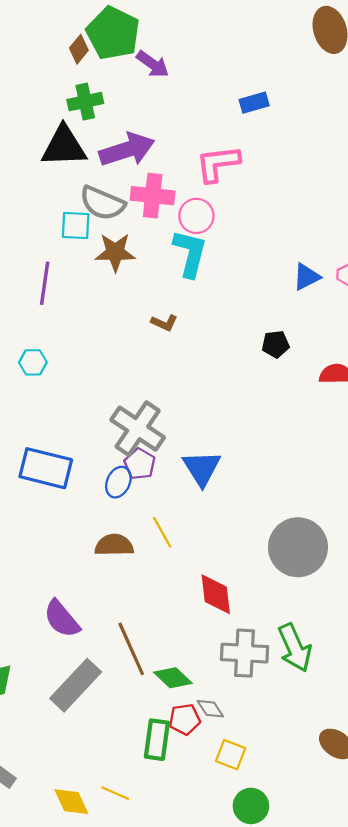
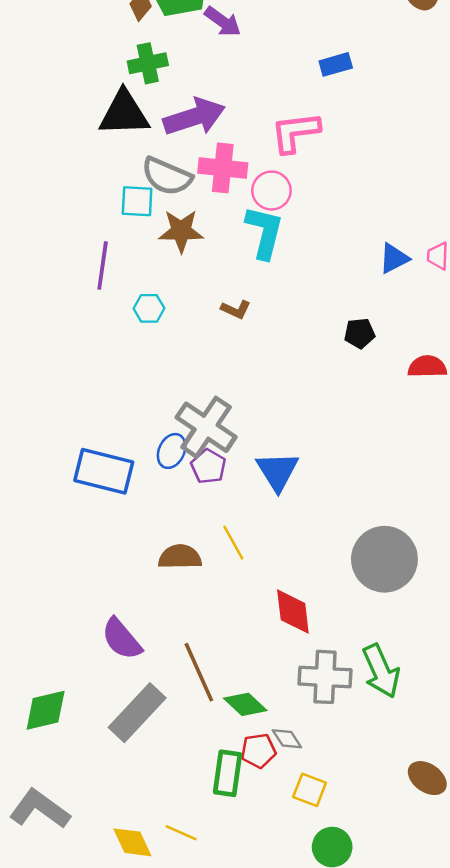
cyan hexagon: (33, 362) -> (149, 308), moved
blue ellipse: (118, 482) -> (172, 451), moved

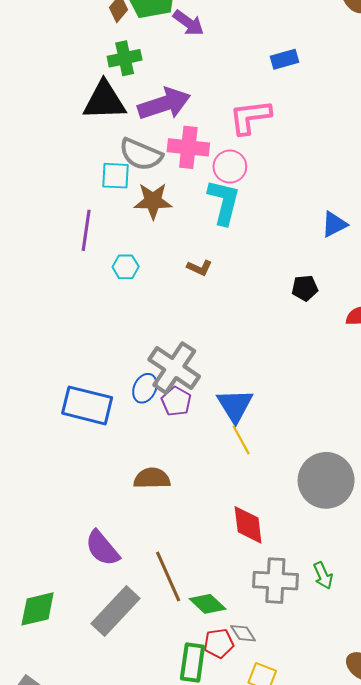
yellow line: (233, 543) -> (241, 440), moved
green arrow: (381, 671) -> (323, 576), size x0.6

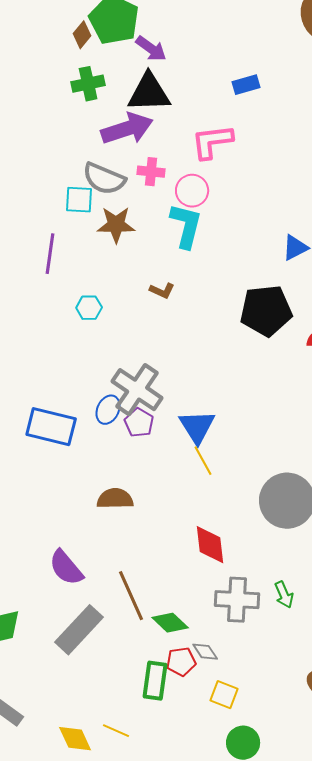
black triangle: (104, 101) -> (149, 93), moved
pink cross: (188, 147) -> (151, 172), size x0.7
cyan hexagon: (126, 267) -> (89, 308), moved
black pentagon: (305, 288) -> (266, 311), size x2.0

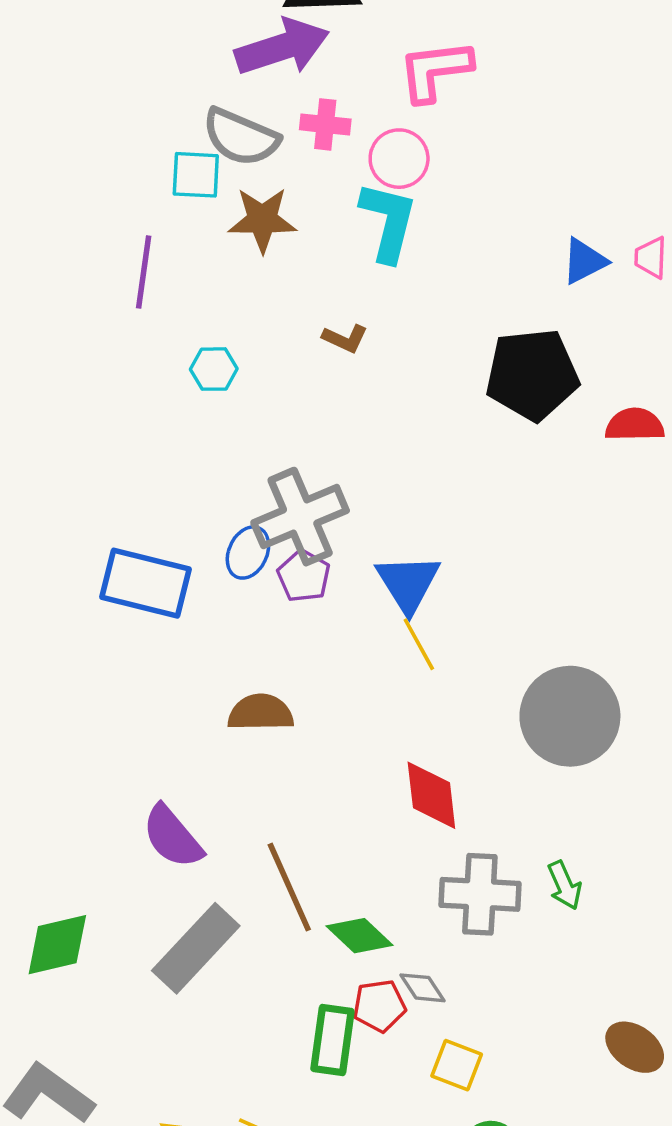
gray cross: (137, 390) -> (300, 517), turned 33

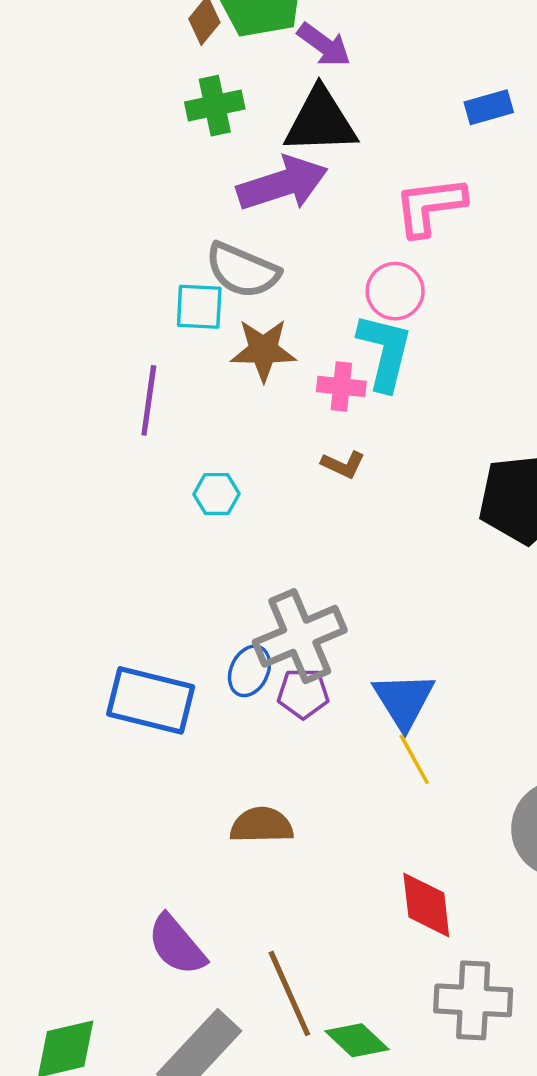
pink cross: (325, 124) -> (341, 386), moved
purple pentagon: (304, 576) -> (303, 693), turned -30

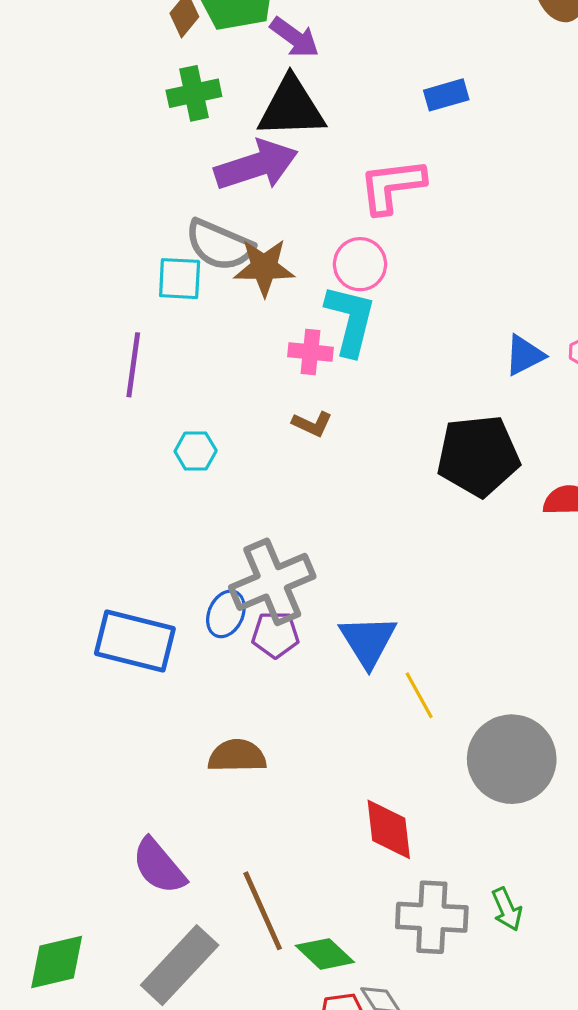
brown star: (263, 350) -> (264, 267), moved
yellow line: (414, 759) -> (419, 695), moved

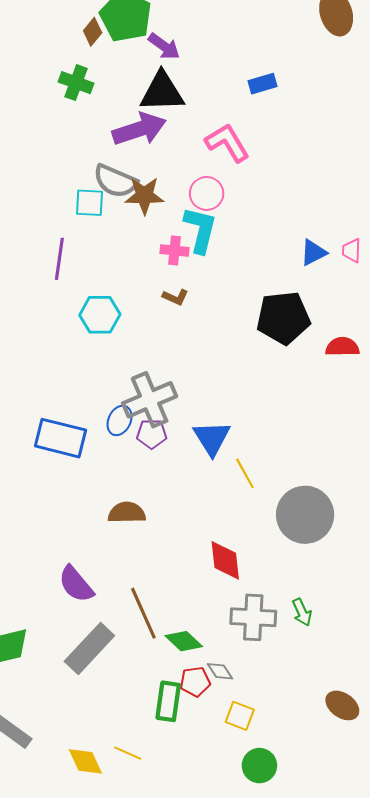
green cross: (194, 93) -> (76, 83), moved, turned 32
pink L-shape: (392, 186) -> (227, 143), turned 66
cyan hexagon: (196, 451) -> (100, 315), size x1.5

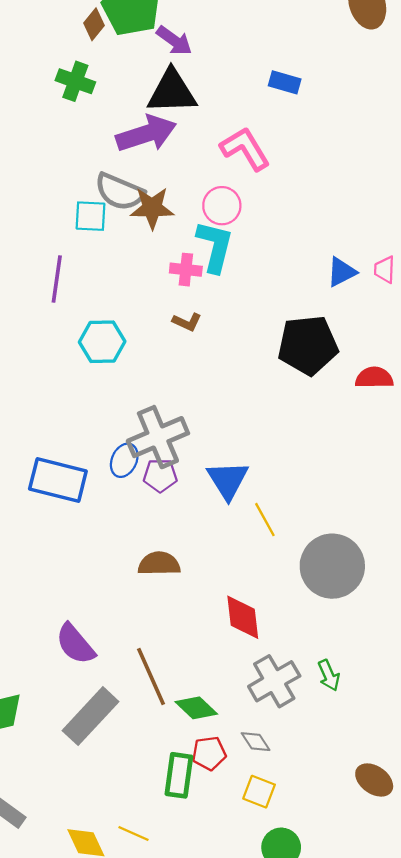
blue rectangle: (263, 84) -> (285, 82), turned 32
brown semicircle: (127, 513) -> (159, 564), moved
gray cross: (253, 617) -> (274, 681), turned -33
gray diamond: (220, 671) -> (256, 742), moved

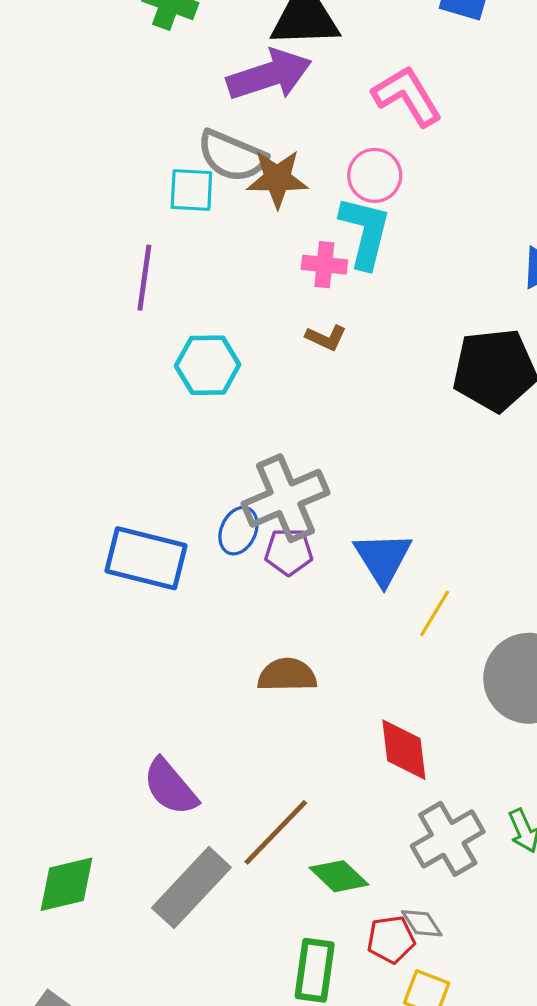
yellow line: (265, 520) -> (435, 613), turned 60
brown line: (151, 677) -> (276, 832), turned 68
red pentagon: (209, 753) -> (391, 939), moved

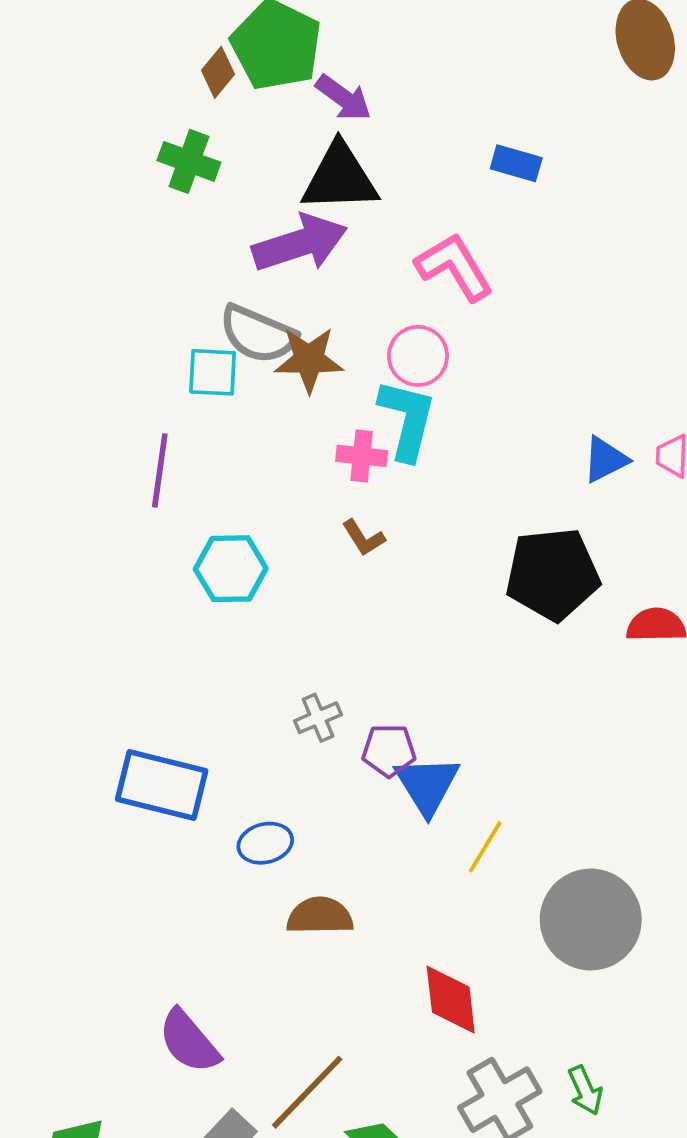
brown L-shape: (326, 338) -> (363, 538), turned 33
gray cross: (285, 498) -> (318, 718), size x0.5
blue ellipse: (238, 531) -> (265, 843), moved, turned 51
purple pentagon: (289, 552) -> (389, 750), moved

